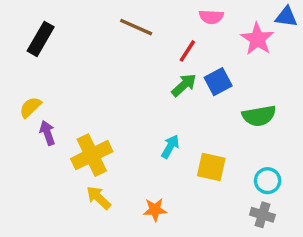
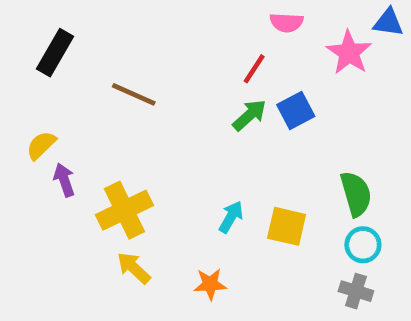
brown line: (136, 27) -> (134, 94), moved
green semicircle: (259, 116) -> (356, 194), moved, turned -96
cyan arrow: (170, 147) -> (231, 217), moved

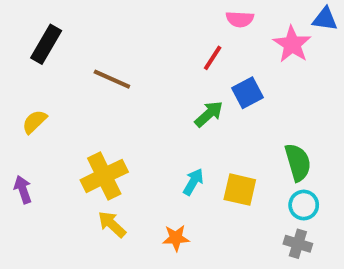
green arrow: (249, 115) -> (209, 114), moved
purple arrow: (64, 180) -> (23, 190), moved

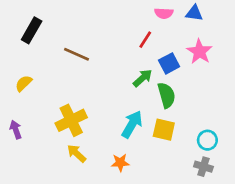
blue triangle: (325, 19) -> (194, 13), moved
pink star: (292, 44) -> (199, 52), moved
green semicircle: (298, 162) -> (166, 95), moved
cyan arrow: (193, 182) -> (132, 124), size x1.5

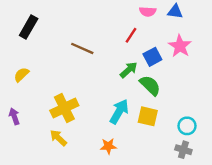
brown line: (77, 54) -> (82, 48), moved
green semicircle: (166, 95) -> (150, 85), turned -30
yellow arrow: (77, 153) -> (58, 138), moved

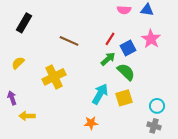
red line: (131, 35) -> (110, 39), moved
yellow cross: (64, 108) -> (54, 77), moved
yellow square: (148, 116) -> (124, 98), turned -30
yellow arrow: (58, 138) -> (27, 116), moved, turned -42

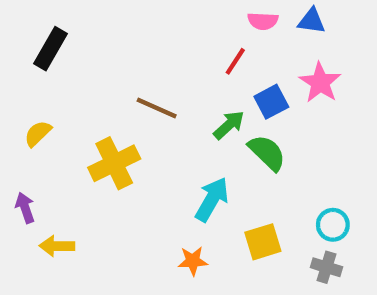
red line: (110, 39) -> (235, 61), moved
brown line: (69, 41) -> (157, 108), moved
yellow square: (124, 98) -> (263, 242), moved

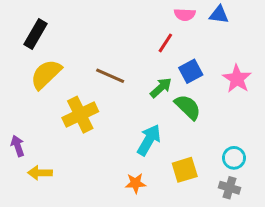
pink star: (320, 83) -> (237, 79), moved
yellow semicircle: (38, 134) -> (46, 74), moved, size x1.6

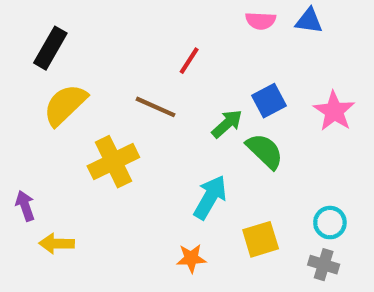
red line: (165, 43) -> (189, 61), moved

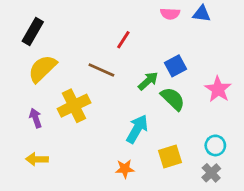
pink star: (334, 111) -> (218, 89), moved
purple arrow: (25, 206) -> (36, 118), moved
gray cross: (324, 265) -> (211, 173), turned 30

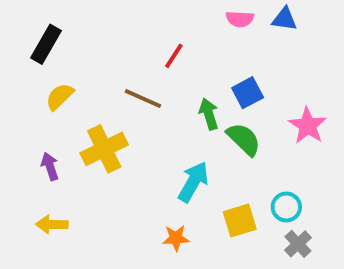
yellow semicircle: (42, 69) -> (60, 97), size x0.7
green arrow: (148, 81) -> (209, 114), turned -65
cyan circle: (215, 145) -> (286, 207), moved

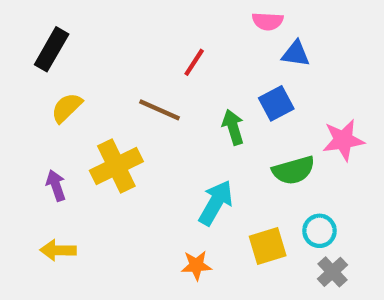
blue triangle: (284, 19) -> (296, 54), moved
pink star: (308, 126) -> (343, 140), turned 30
green semicircle: (244, 139) -> (294, 170), moved, turned 120

